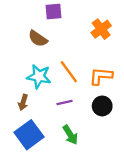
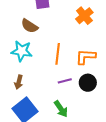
orange line: (69, 72) -> (58, 54), turned 45
cyan star: (39, 76) -> (22, 51), moved
purple line: (64, 103) -> (65, 81), moved

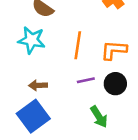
brown arrow: (19, 82) -> (38, 85), moved, turned 72
green arrow: (61, 109) -> (99, 117), moved

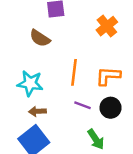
cyan star: (32, 40) -> (30, 83), moved
purple line: (86, 80) -> (83, 105), turned 35

